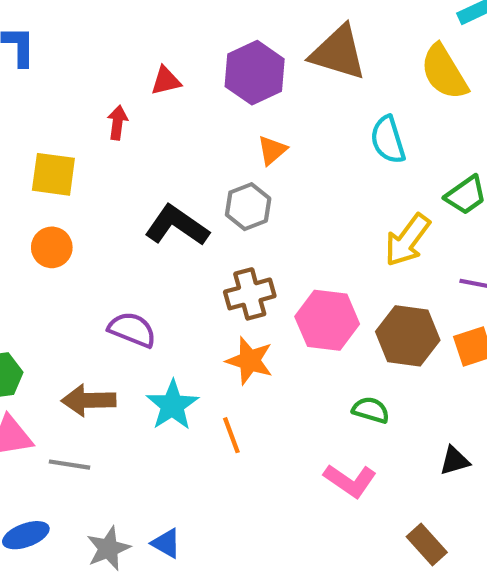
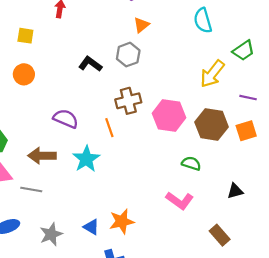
yellow square: (53, 174) -> (25, 36), size x0.7
black L-shape: (177, 226) -> (90, 64), size x0.7
orange star: (250, 361) -> (122, 221), moved, turned -30
orange line: (231, 435) -> (109, 128), moved
blue triangle: (166, 543) -> (91, 227), moved

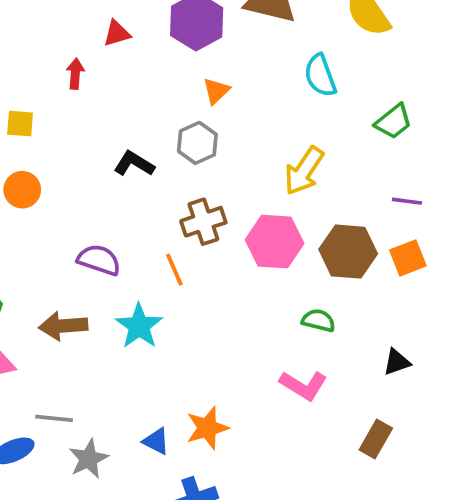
yellow arrow: (212, 74) -> (304, 171), moved
gray line: (31, 189) -> (54, 418), moved
brown rectangle: (220, 235) -> (376, 439), turned 75

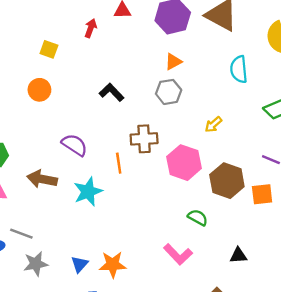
gray hexagon: (197, 143) -> (169, 92), moved
yellow arrow: (304, 171) -> (213, 124), size x0.6
blue triangle: (156, 441) -> (79, 264), turned 30

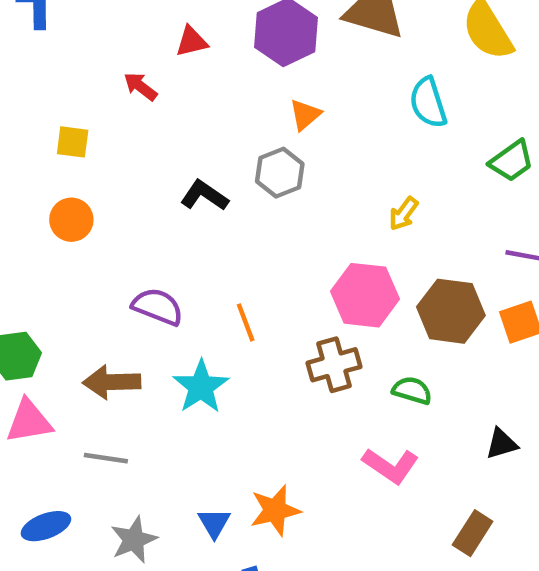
red arrow: (91, 28) -> (140, 86), turned -60
gray hexagon: (169, 92) -> (280, 173), moved
brown cross: (144, 139) -> (334, 365), moved
gray line: (21, 234) -> (106, 458), moved

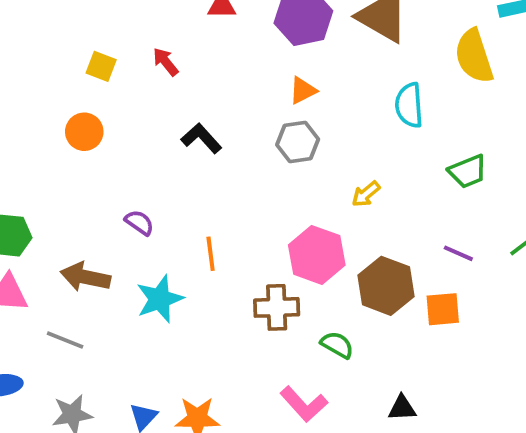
red arrow: (140, 86) -> (166, 62), moved
gray hexagon: (280, 173) -> (298, 142), moved
purple semicircle: (158, 307) -> (139, 223), size x0.7

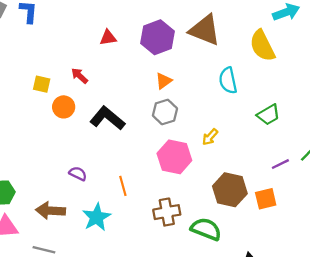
orange circle: (84, 132) -> (64, 107), moved
black L-shape: (201, 138) -> (107, 118), size x1.4
purple line: (458, 253) -> (280, 164), moved, turned -42
pink hexagon: (317, 255) -> (174, 157), moved
green semicircle: (337, 345) -> (206, 229), size x1.5

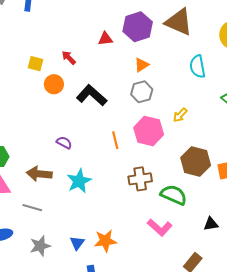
red triangle: (108, 38) -> (105, 39), moved
orange line: (123, 186) -> (115, 140), moved

